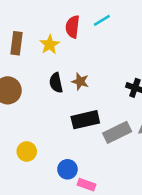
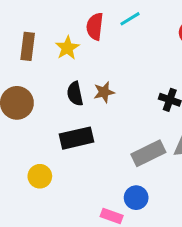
brown star: (80, 81) -> (104, 92), turned -30
black rectangle: (85, 120) -> (77, 138), moved
blue circle: (67, 169) -> (136, 198), moved

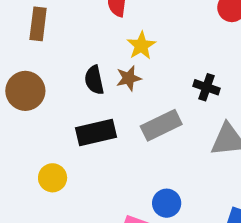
yellow star: (67, 48) -> (141, 46), moved
gray rectangle: (148, 153) -> (161, 125), moved

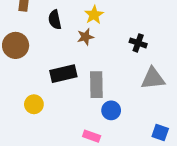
black semicircle: (94, 80) -> (55, 20), moved
gray rectangle: (161, 125) -> (96, 85), moved, turned -65
blue circle: (167, 203) -> (111, 110), moved

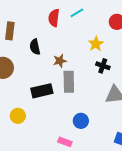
yellow star: (94, 15) -> (96, 44), moved
gray rectangle: (96, 85) -> (69, 82), moved

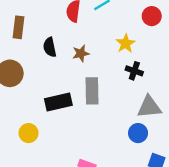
brown star: (60, 61) -> (81, 53), moved
blue circle: (81, 121) -> (138, 133), moved

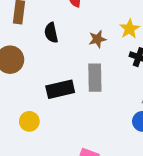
brown star: (81, 53) -> (97, 39), moved

